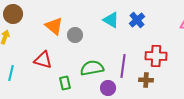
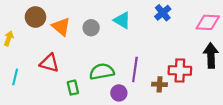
brown circle: (13, 14) -> (35, 17), moved
blue cross: (137, 20) -> (163, 13), moved
gray circle: (75, 35) -> (91, 28), moved
red cross: (156, 56) -> (180, 70), moved

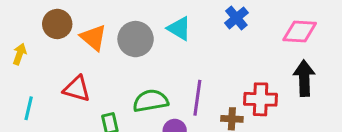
gray circle: (91, 28) -> (136, 39), size x1.5

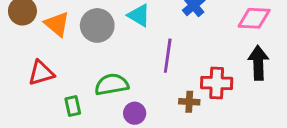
red triangle: (77, 89) -> (41, 73), turned -32
purple line: (197, 98) -> (168, 56), moved

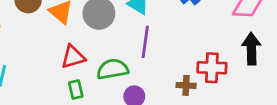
purple line: (168, 56) -> (145, 42), moved
red triangle: (41, 73) -> (73, 57), moved

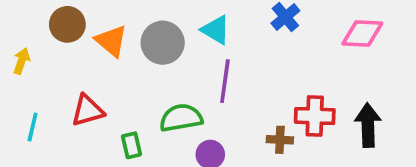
black arrow: (251, 49) -> (368, 125), moved
red triangle: (73, 57) -> (88, 110), moved

